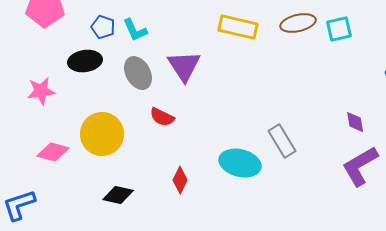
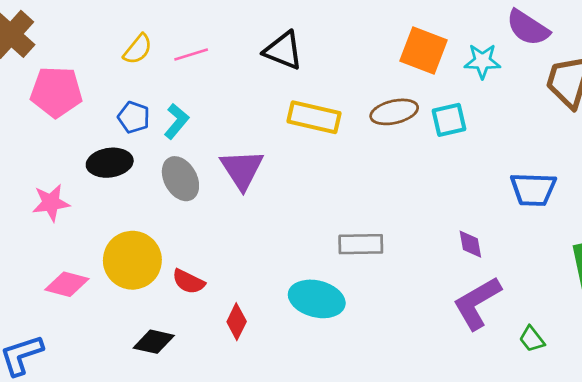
cyan L-shape: (135, 30) -> (176, 121), turned -116
red semicircle: (162, 117) -> (188, 282), moved
gray rectangle: (282, 141) -> (361, 244), moved, turned -60

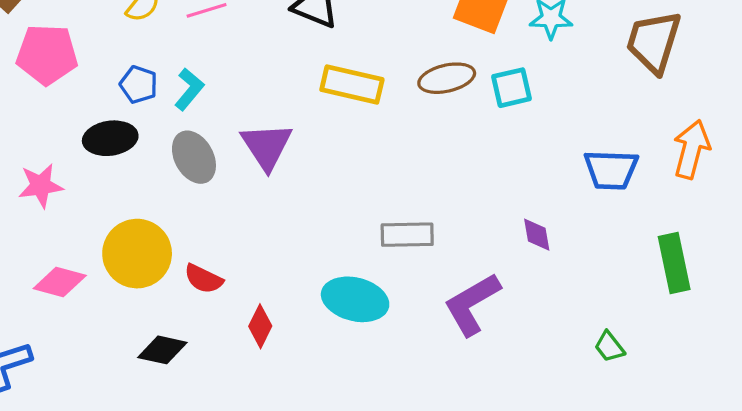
purple L-shape: (477, 303) -> (472, 304), moved

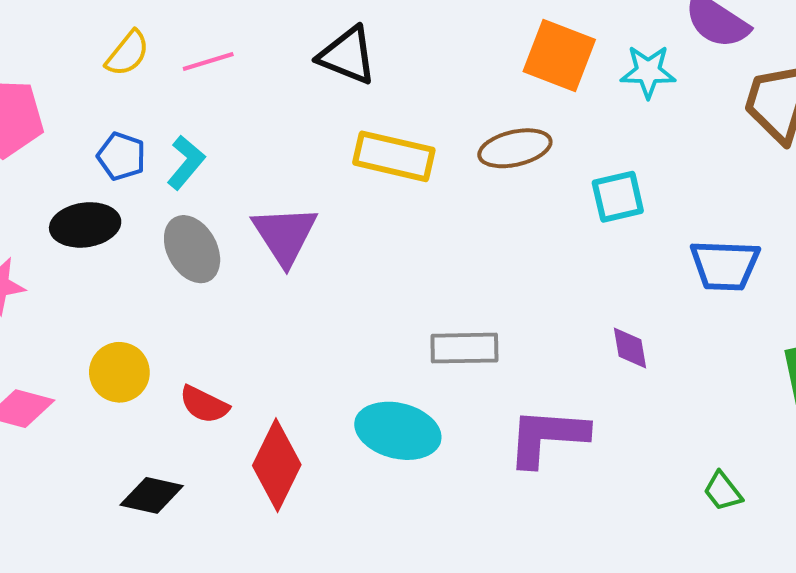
cyan square: (511, 88) -> (618, 197), moved
yellow circle: (137, 254) -> (119, 372), size x0.7
purple L-shape: (472, 304) -> (547, 437), turned 34
red diamond: (260, 326) -> (277, 465), size x1.6

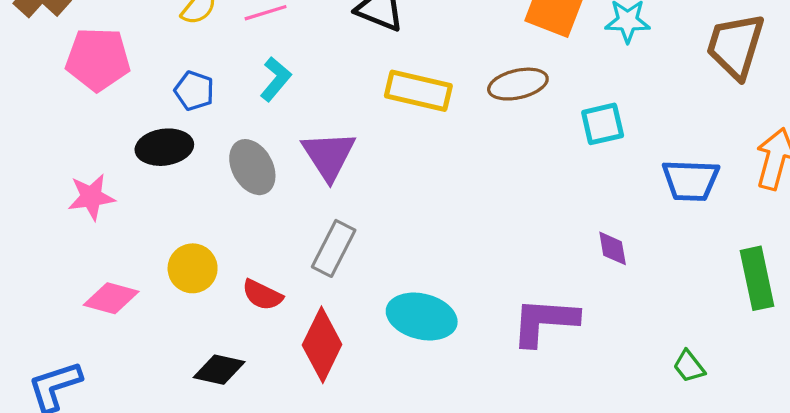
cyan L-shape: (186, 162) -> (276, 79), moved
gray rectangle: (464, 348) -> (334, 248), moved, turned -62

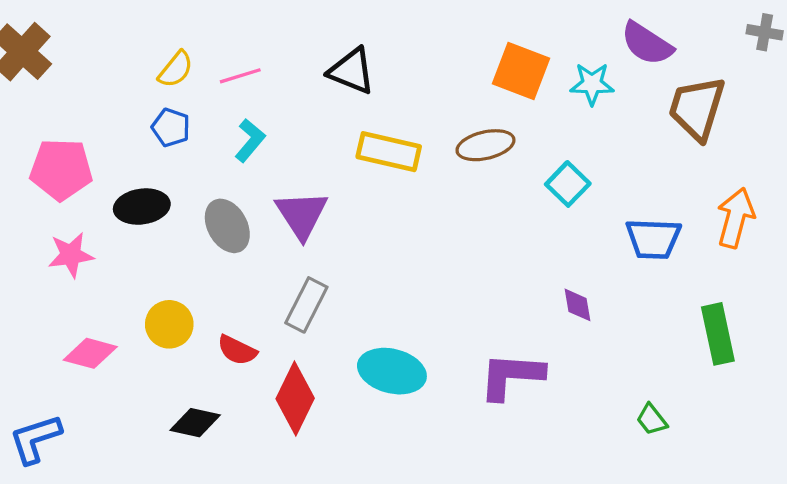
pink pentagon: (98, 59) -> (61, 169), moved
blue pentagon: (194, 91) -> (171, 127), moved
cyan square: (603, 124) -> (568, 184), turned -33

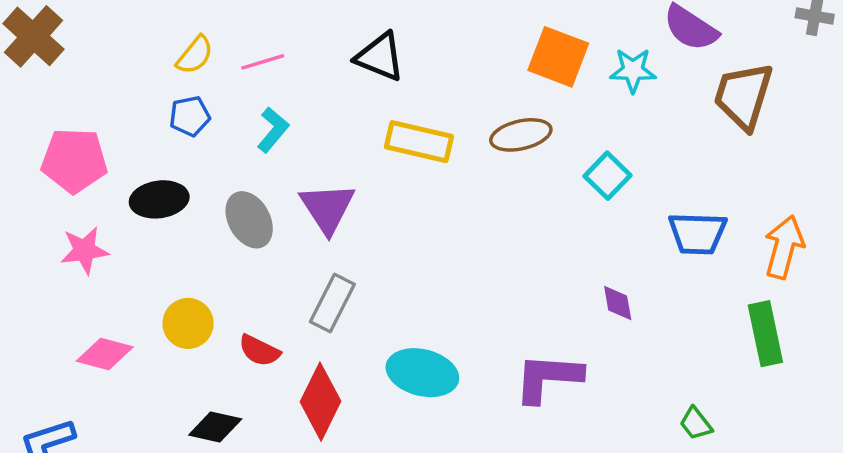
blue pentagon: (171, 127) -> (190, 116), turned -30
orange arrow: (736, 218) -> (784, 247), moved

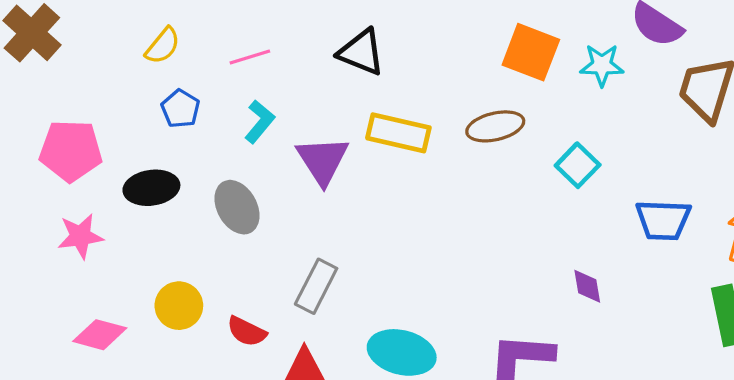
yellow semicircle: (195, 55) -> (163, 46), moved
blue pentagon: (190, 116) -> (180, 109), turned -30
purple triangle: (327, 208) -> (323, 160), moved

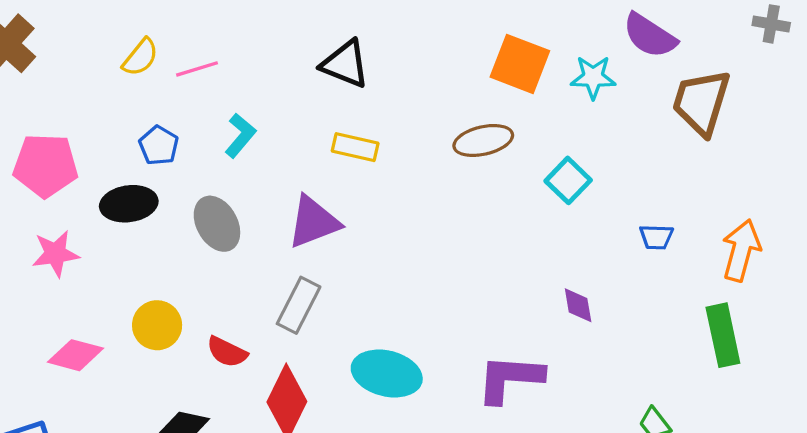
pink line: (250, 57) -> (197, 69), moved
blue pentagon: (180, 109) -> (159, 145), moved
yellow rectangle: (398, 133) -> (355, 147), moved, size x0.7
purple triangle: (323, 160) -> (313, 222), moved, turned 42
blue trapezoid: (663, 220) -> (656, 237), size x0.6

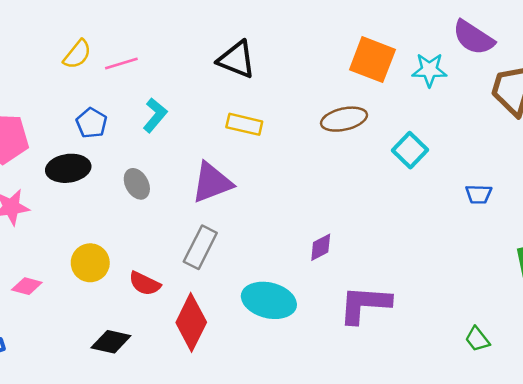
gray ellipse: (217, 224) -> (137, 184), size x0.7
purple diamond: (578, 305) -> (321, 247), moved, turned 72
pink diamond: (75, 355) -> (27, 286), size x0.7

